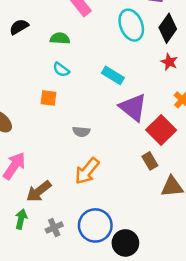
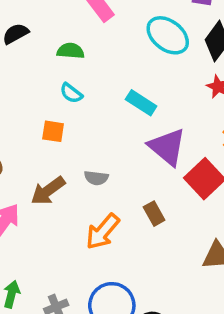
cyan ellipse: (131, 25) -> (168, 35), turned -32
brown rectangle: (150, 161) -> (154, 214), moved
brown arrow: (39, 191) -> (48, 191), moved

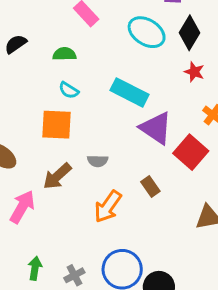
cyan rectangle: (141, 103) -> (130, 92), size x1.4
orange square: (53, 131) -> (56, 125), size x1.6

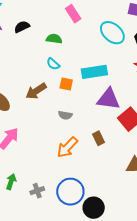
cyan rectangle: (130, 92) -> (94, 72), turned -45
orange square: (56, 125) -> (66, 84), moved, size x0.6
purple triangle: (156, 128) -> (108, 99), turned -35
brown arrow: (57, 176) -> (36, 91), moved

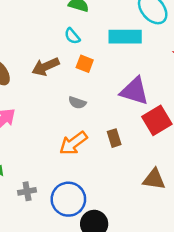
cyan rectangle: (94, 72) -> (125, 37), moved

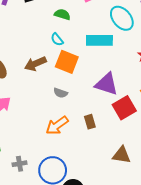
orange square: (85, 64) -> (67, 62), size x1.6

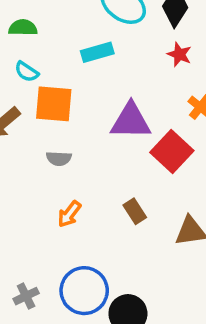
cyan rectangle: (99, 40) -> (97, 52), size x0.7
brown rectangle: (90, 122) -> (135, 211), moved
orange arrow: (57, 125) -> (69, 214), size x0.7

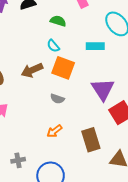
purple triangle: (131, 121) -> (103, 89), turned 40
brown rectangle: (135, 211) -> (91, 140), size x1.6
gray cross: (26, 296) -> (18, 160), moved

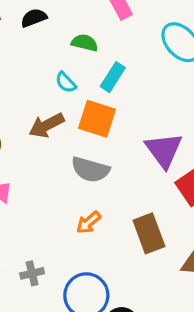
cyan semicircle: (53, 46) -> (66, 82), moved
cyan rectangle: (95, 46) -> (113, 77), moved, turned -54
gray semicircle: (57, 99) -> (90, 170), size x1.6

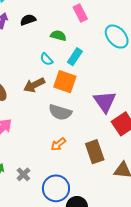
gray cross: (32, 273) -> (23, 174), turned -32

